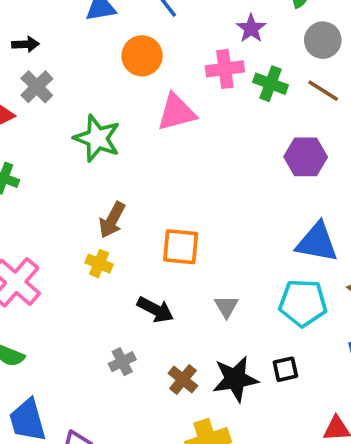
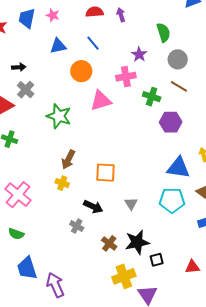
green cross: (270, 84) -> (152, 97), moved
gray cross: (122, 362) -> (77, 226), moved, turned -32
black square: (285, 369) -> (157, 260), moved

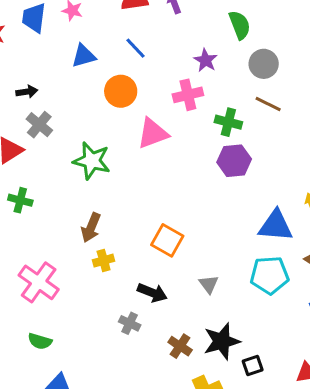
purple hexagon: (171, 122) -> (234, 161), moved
brown arrow: (68, 159) -> (91, 228), moved
orange square: (105, 173) -> (167, 240), turned 30
yellow cross: (62, 183) -> (104, 261), turned -32

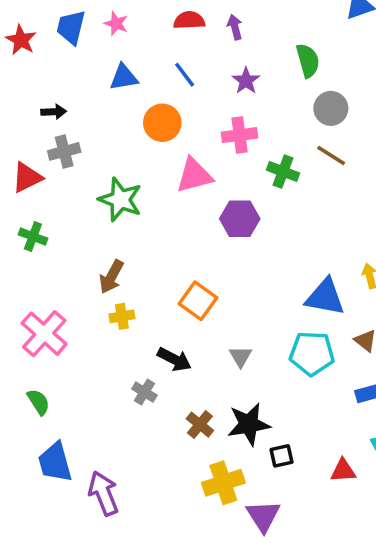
purple star: (206, 60) -> (246, 81), moved
gray cross: (39, 125) -> (64, 151), turned 30
purple hexagon: (234, 161) -> (240, 219), moved
green semicircle: (40, 341) -> (38, 402), turned -145

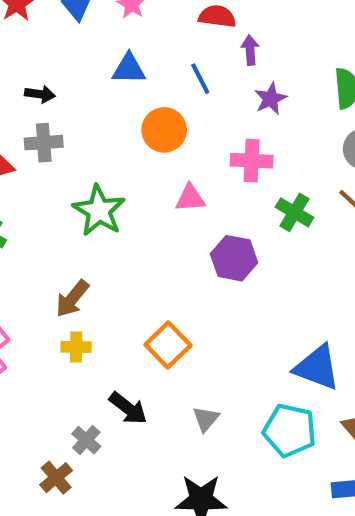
purple arrow: (235, 27) -> (250, 50), moved
pink triangle: (194, 175) -> (190, 198), size x0.7
brown cross: (200, 425) -> (56, 478), moved

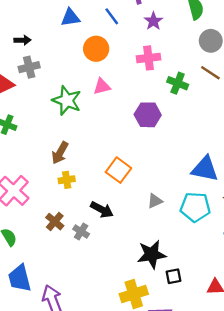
pink triangle: (190, 198) -> (102, 86), moved
gray triangle: (206, 419) -> (155, 201), moved, turned 35
brown cross: (56, 478) -> (55, 222), moved

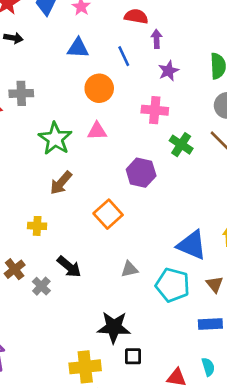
black arrow: (22, 40) -> (13, 38), moved
brown arrow: (60, 153) -> (61, 183), moved
orange square: (118, 170) -> (108, 214), moved

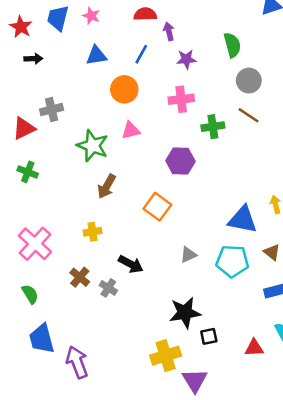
blue line: (124, 56) -> (141, 54), turned 66
purple star: (168, 71) -> (186, 59), turned 30
green cross: (181, 145) -> (213, 127), turned -30

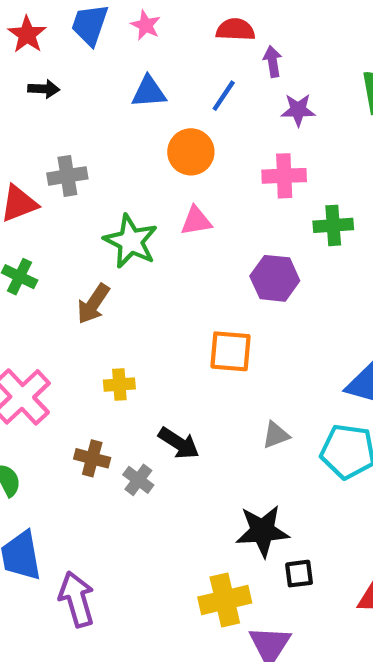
brown arrow: (107, 186) -> (93, 304), moved
orange square: (157, 207) -> (230, 351), turned -36
brown cross: (80, 277) -> (92, 458), turned -30

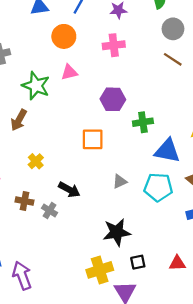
green cross: (333, 225) -> (143, 122), moved
yellow cross: (119, 385) -> (36, 161), turned -35
black square: (299, 574) -> (138, 262), moved

